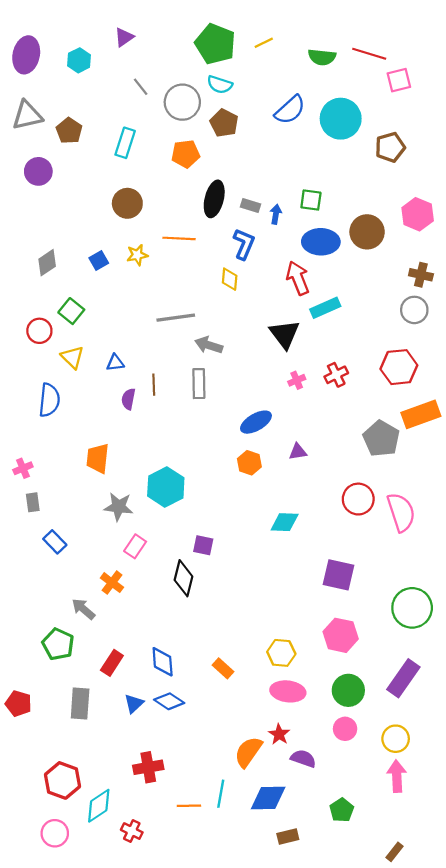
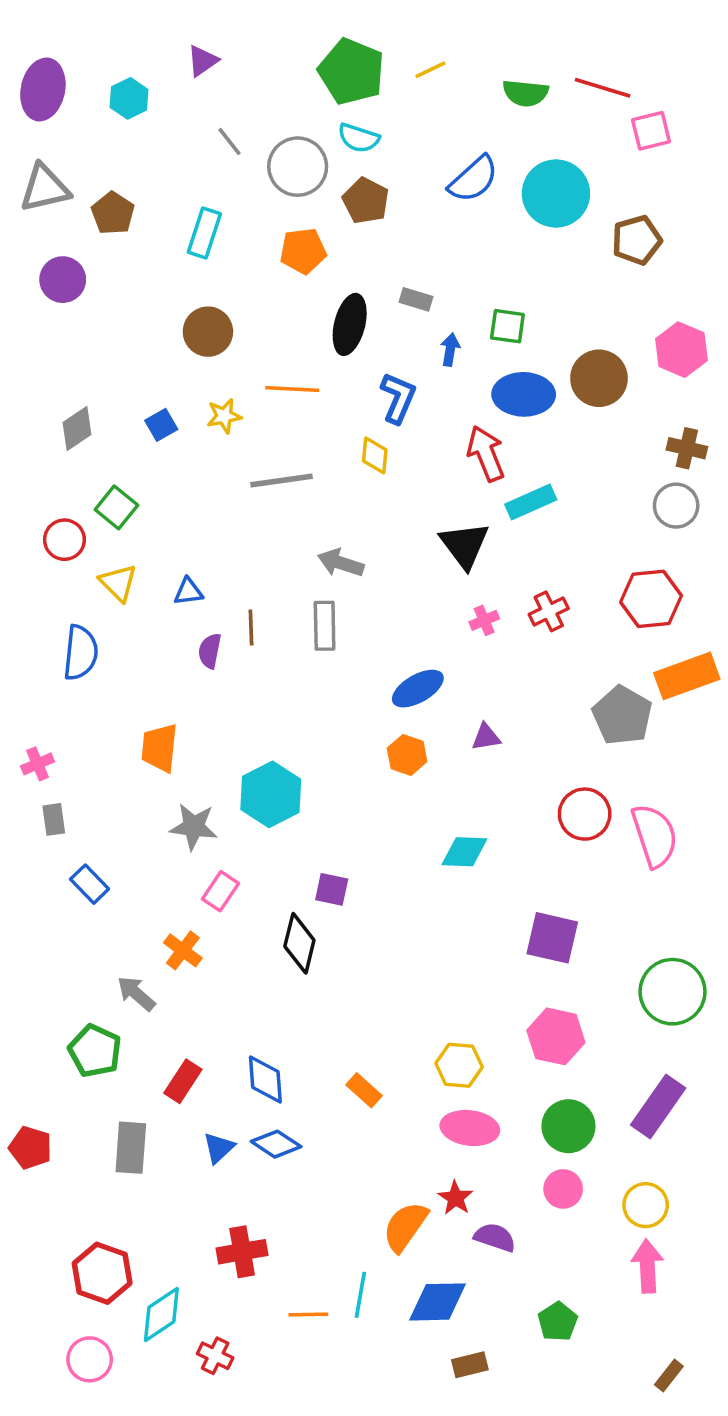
gray rectangle: (250, 205) -> (416, 299), moved
gray line: (176, 318) -> (281, 480), moved
brown rectangle: (395, 852) -> (669, 1375), moved

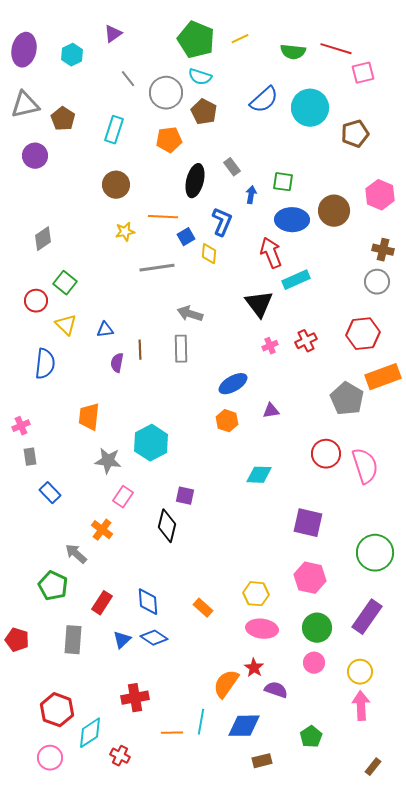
gray rectangle: (416, 299) -> (232, 167), turned 36
blue square: (161, 425) -> (186, 237), moved

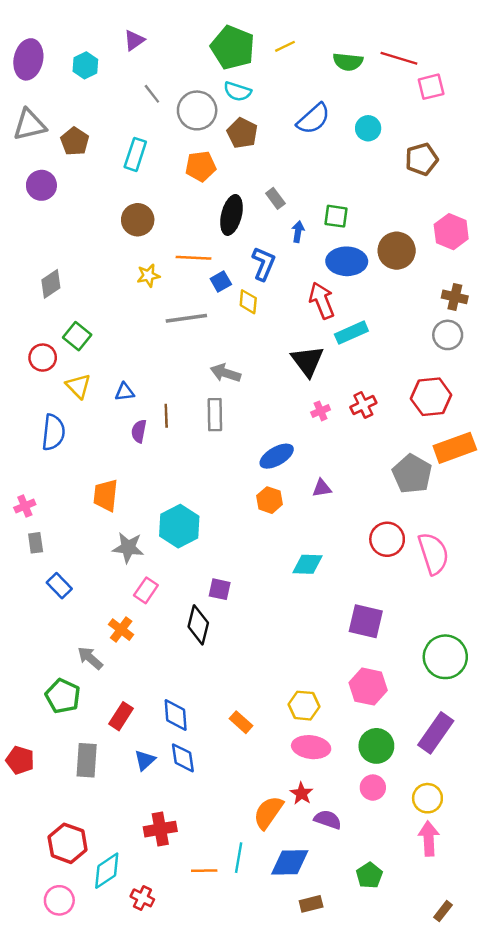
cyan circle: (310, 108) -> (368, 128), size x0.6
blue diamond: (154, 638) -> (183, 758), turned 48

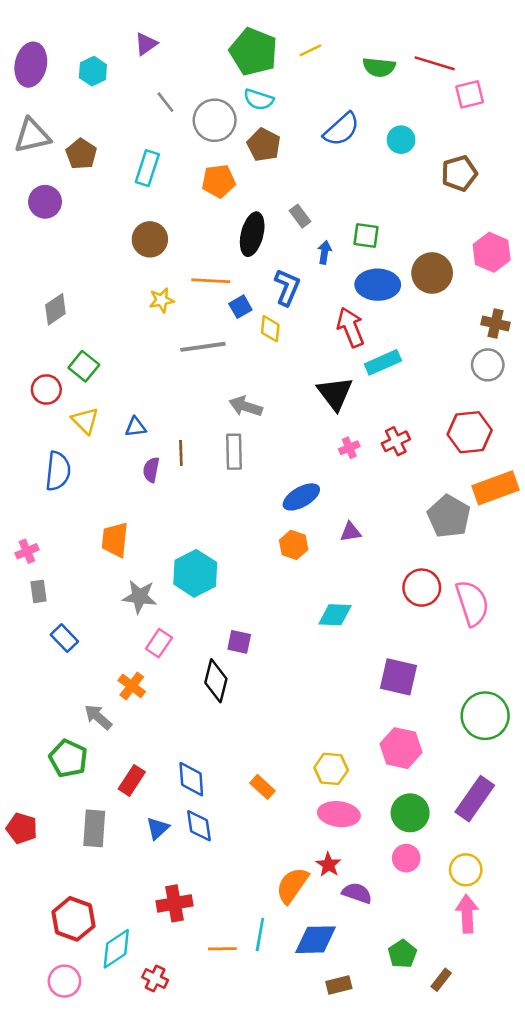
brown rectangle: (443, 911) -> (441, 980), moved

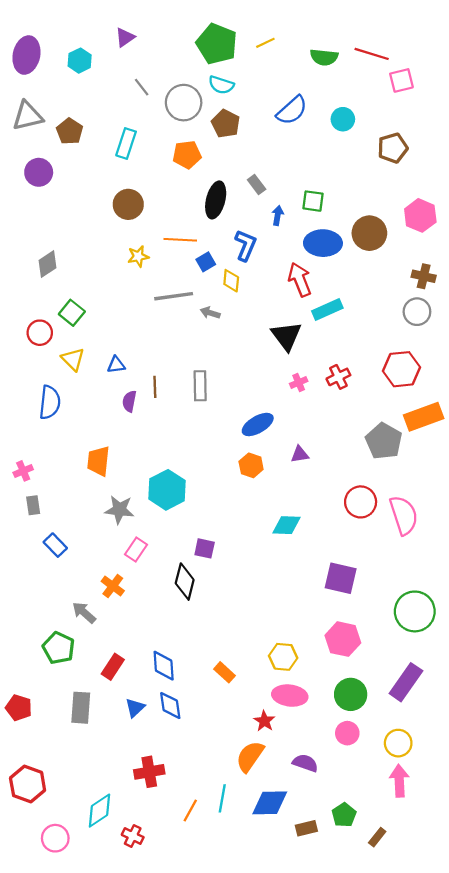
gray arrow: (246, 406) -> (210, 313), moved, size x0.7
red star: (329, 865) -> (264, 721), moved
red hexagon: (74, 919) -> (28, 784), moved
orange line: (222, 949) -> (190, 811), turned -60
brown rectangle: (339, 985) -> (306, 828), moved

